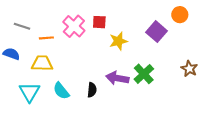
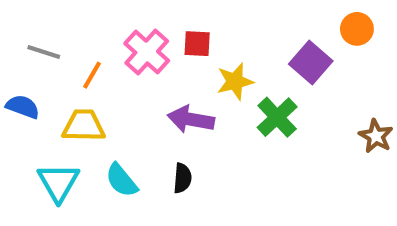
orange line: (46, 38) -> (92, 75), turned -56
green cross: (144, 74) -> (277, 117), moved
purple arrow: (117, 78) -> (191, 119), moved

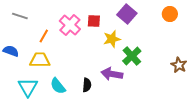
gray line: (44, 52) -> (20, 16), moved
purple square: (311, 63) -> (127, 14), moved
purple arrow: (191, 119) -> (112, 74), moved

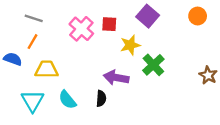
gray line: (20, 16) -> (34, 18), moved
orange line: (44, 36) -> (33, 42), moved
purple arrow: (112, 74) -> (116, 78), moved

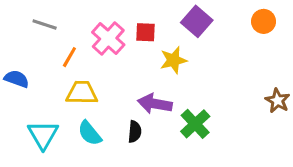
orange line: (33, 42) -> (69, 57), moved
green cross: (153, 65) -> (195, 124), moved
yellow trapezoid: (46, 69) -> (82, 93), moved

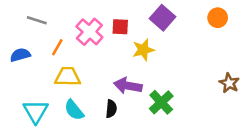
blue semicircle: (17, 79) -> (20, 55), moved, turned -36

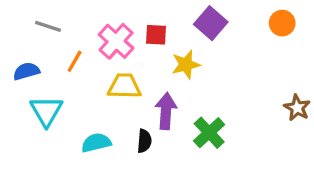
yellow trapezoid: (68, 77) -> (124, 86), moved
purple arrow: (128, 86) -> (166, 111), turned 84
cyan semicircle: (74, 110) -> (96, 143), turned 115
cyan triangle: (36, 111) -> (46, 111), moved

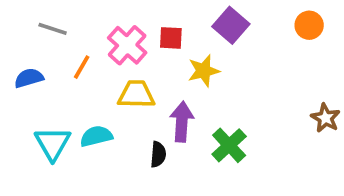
cyan triangle: (46, 111) -> (53, 143), moved
cyan semicircle: (96, 143) -> (96, 136), moved

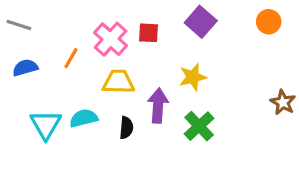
gray line: (53, 29) -> (19, 25), moved
yellow star: (204, 71) -> (193, 77), moved
black semicircle: (158, 154) -> (126, 128), moved

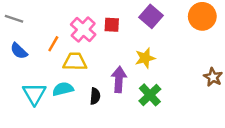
orange circle: (269, 22) -> (202, 16), size x1.5
blue semicircle: (25, 68) -> (19, 51), turned -120
yellow trapezoid: (118, 82) -> (75, 62), moved

